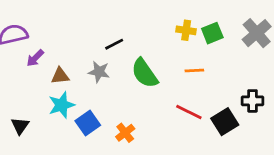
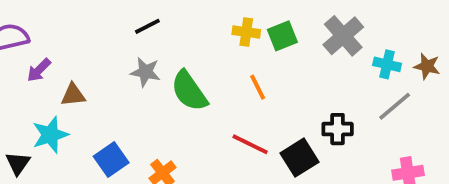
black line: (114, 44) -> (147, 26), moved
orange line: (194, 70) -> (258, 87), turned 66
gray star: (99, 72) -> (145, 72), moved
cyan star: (62, 105) -> (50, 135), moved

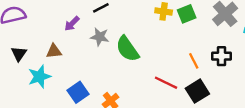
purple arrow: (39, 70) -> (72, 24), moved
orange line: (258, 87) -> (194, 61), moved
black cross: (338, 129) -> (221, 56), moved
black triangle: (18, 163) -> (19, 54), moved

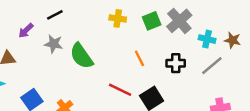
green square: (187, 14) -> (152, 21), moved
orange line: (194, 61) -> (139, 58), moved

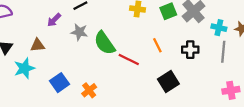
gray line: (212, 66) -> (223, 52), turned -45
red line: (120, 90) -> (129, 60), moved

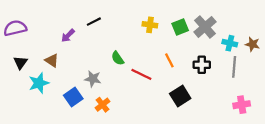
gray star: (79, 32) -> (93, 79), moved
green semicircle: (105, 43) -> (118, 58), size x0.6
brown triangle: (38, 45) -> (52, 60), turned 40

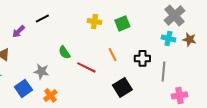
gray cross: (205, 27) -> (174, 15), moved
gray line: (234, 67) -> (163, 71), moved

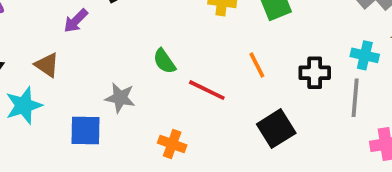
cyan cross: (168, 38) -> (365, 55), moved
blue square: (23, 88) -> (85, 131), turned 36
orange cross: (50, 95) -> (172, 144), moved, turned -32

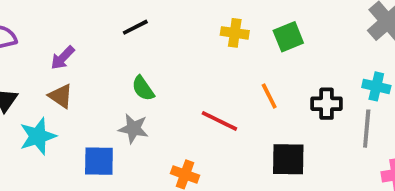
purple arrow: (76, 21) -> (63, 58), moved
green semicircle: (164, 61) -> (143, 88), moved
black square: (276, 129) -> (288, 159), turned 33

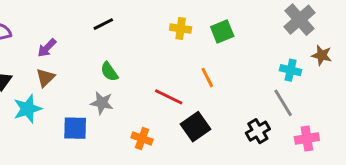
brown triangle: (61, 96) -> (45, 78), turned 42
black cross: (327, 104) -> (258, 131), moved, turned -30
gray line: (367, 129) -> (283, 103), turned -36
black square: (288, 159) -> (195, 127), moved, turned -36

